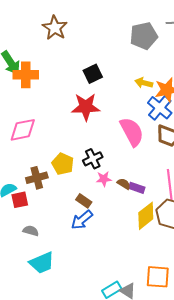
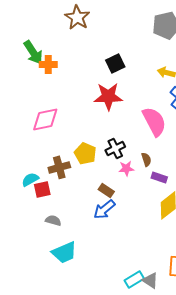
orange cross: (26, 75) -> (48, 64), size x0.7
brown semicircle: (124, 184) -> (146, 159), moved, turned 40

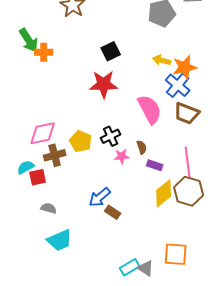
pink diamond: (45, 119) -> (43, 133), moved
brown rectangle: (106, 190) -> (113, 212), moved

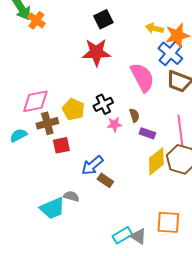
orange cross: (44, 52) -> (36, 20), turned 36
red square: (38, 177) -> (61, 145), moved
gray semicircle: (49, 208) -> (71, 196), moved

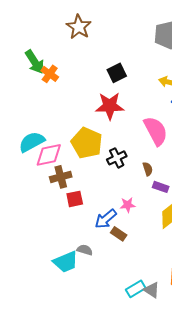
yellow pentagon: (73, 109) -> (87, 143), moved, size x1.4
pink star: (114, 124) -> (128, 205), moved
cyan semicircle: (18, 135) -> (32, 142), moved, size x1.5

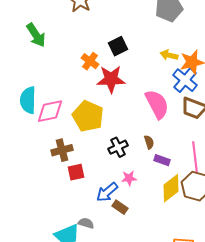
orange cross: (50, 74) -> (90, 61), moved
cyan semicircle: (32, 142) -> (28, 100), moved, turned -60
pink diamond: (49, 155) -> (50, 111), moved
black cross: (117, 158) -> (118, 147), moved

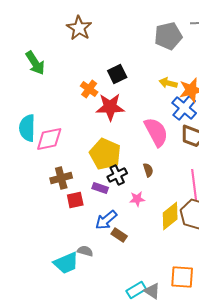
yellow pentagon: (88, 116) -> (105, 154), moved
purple rectangle: (162, 160) -> (100, 188), moved
pink star: (129, 178) -> (137, 199), moved

